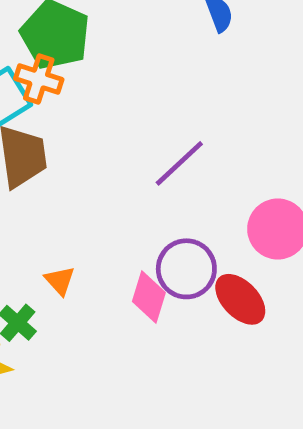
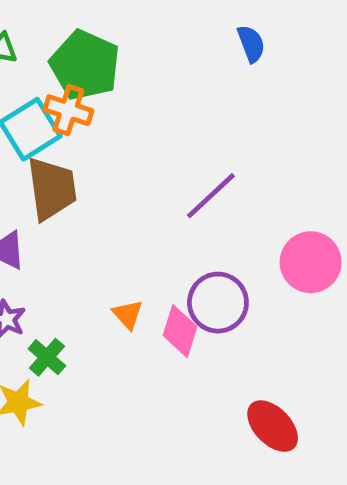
orange triangle: (60, 281) -> (128, 314), moved
red ellipse: (240, 299) -> (273, 426), moved

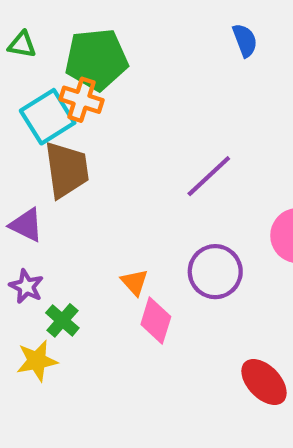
green pentagon: (85, 65) -> (96, 59), turned -30
pink diamond: (180, 331) -> (156, 320), moved

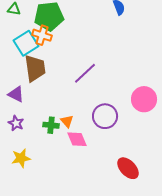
purple line: (209, 176) -> (85, 73), moved
green cross: (62, 320) -> (51, 125), moved, turned -35
pink diamond: (156, 320) -> (77, 139), turned -40

